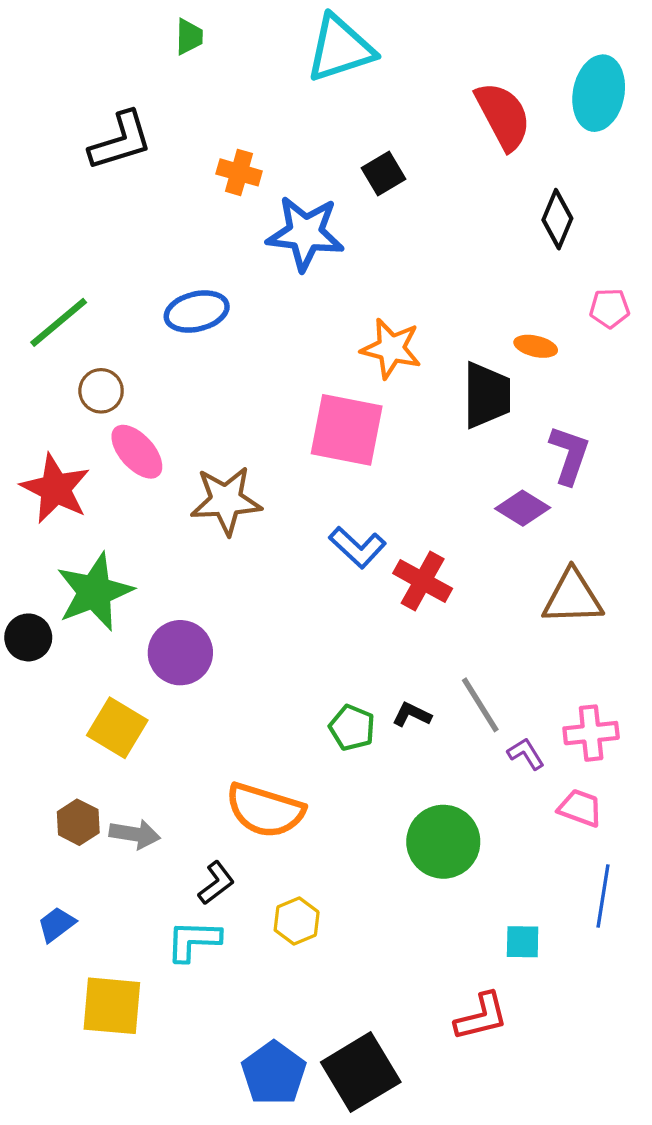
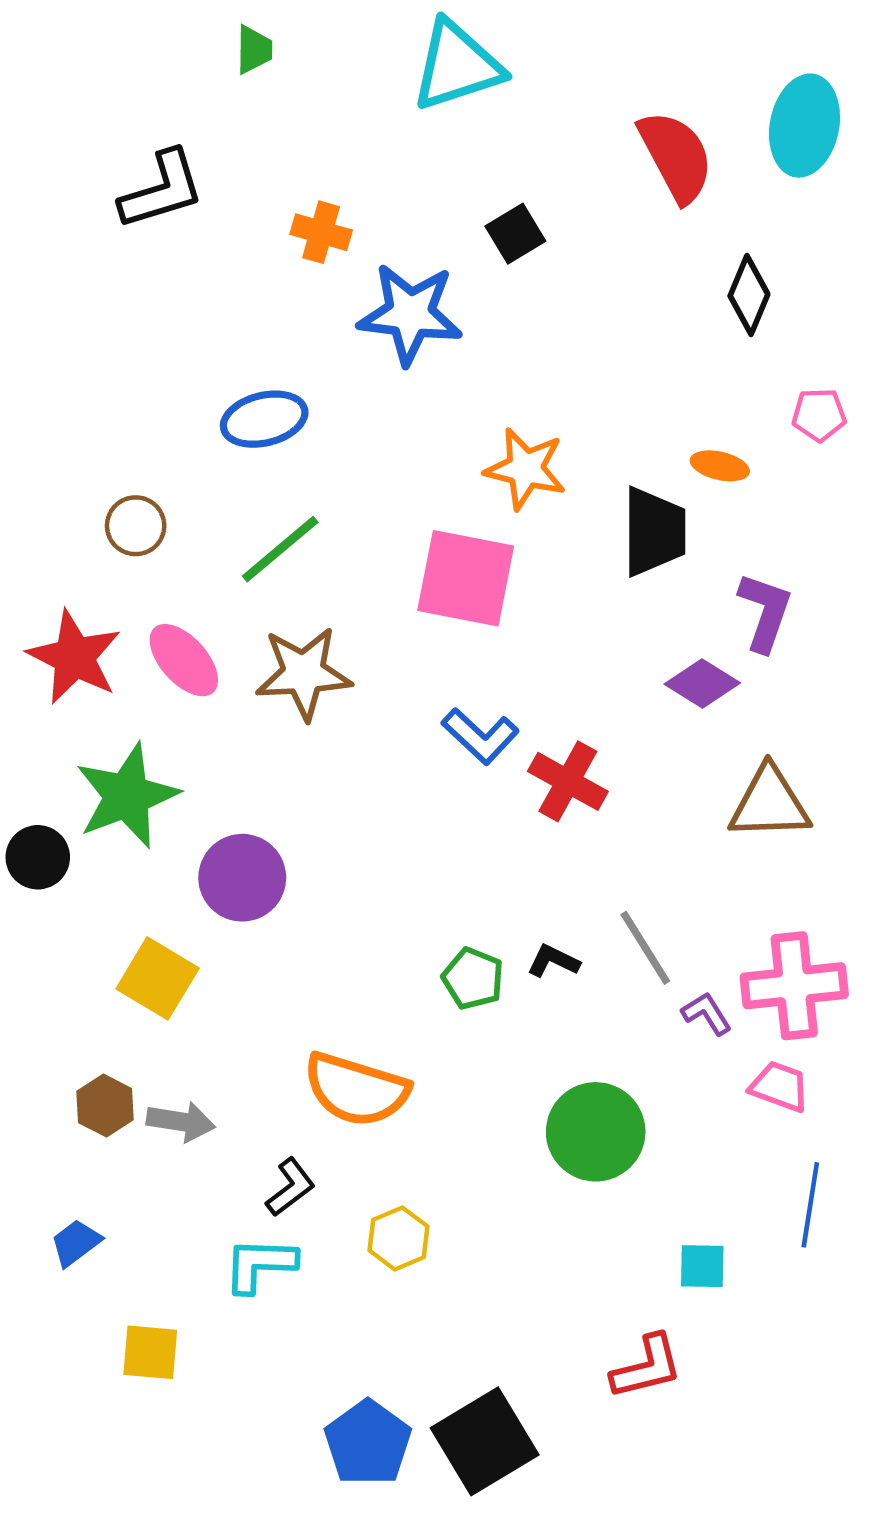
green line: (59, 322) -> (280, 549), moved
pink ellipse: (137, 452) -> (184, 660), moved
pink cross: (591, 733) -> (794, 986), size x1.4
yellow square: (112, 1006) -> (150, 1352), size x0.7

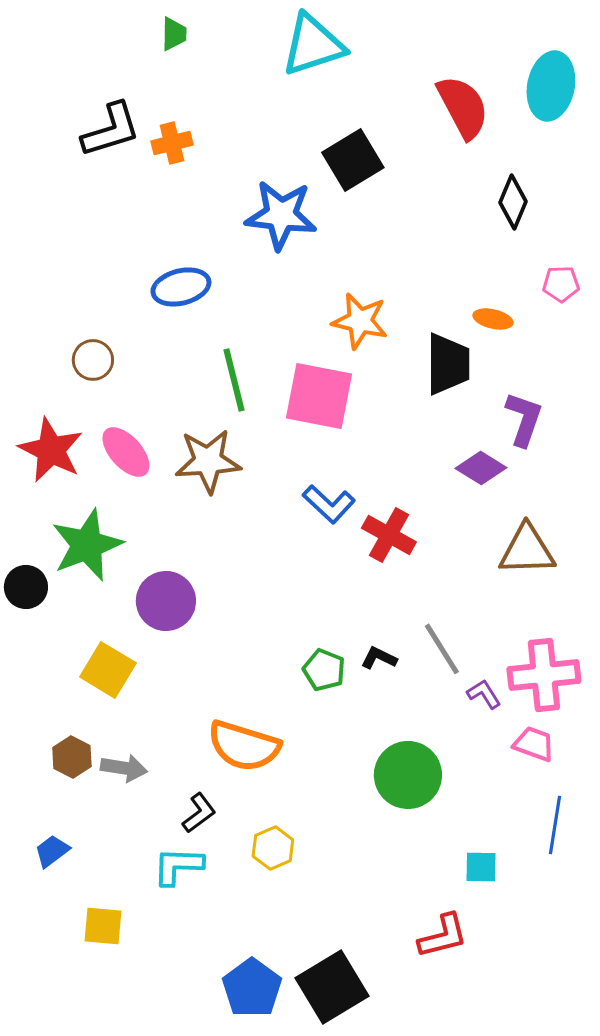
orange cross: (321, 232) -> (172, 143), moved, turned -30
black square: (515, 234) -> (353, 160), size x1.5
green line: (280, 549) -> (234, 380), moved, turned -64

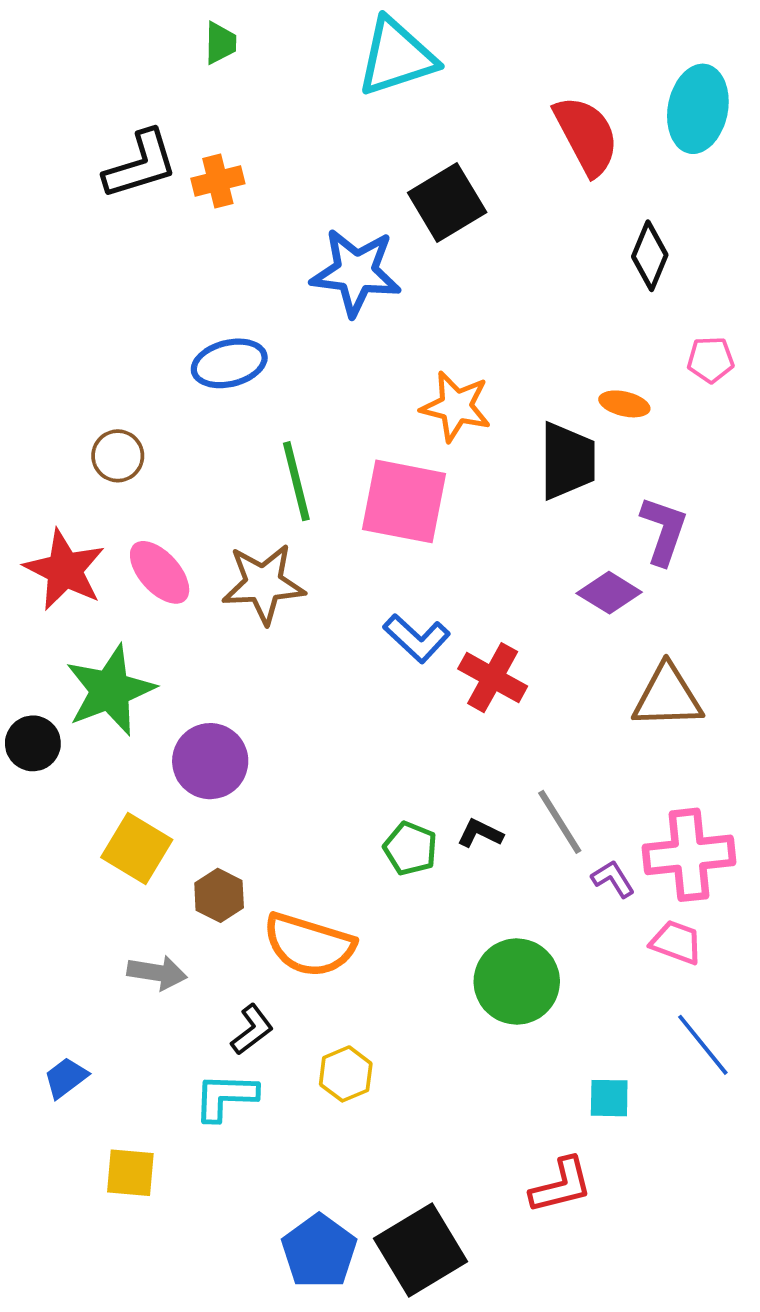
brown hexagon: (72, 757) -> (219, 895), moved
blue line: (555, 825) -> (703, 1045), turned -48

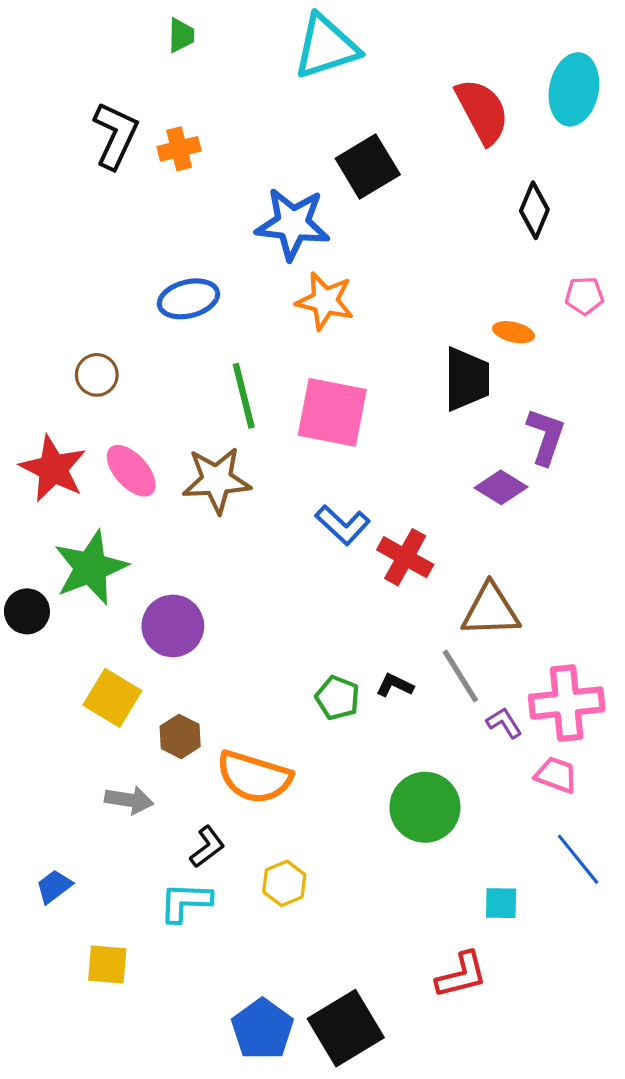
black L-shape: (141, 165) -> (116, 135), turned -48
orange star: (456, 406) -> (325, 301), moved
brown triangle: (667, 697) -> (491, 610), moved

